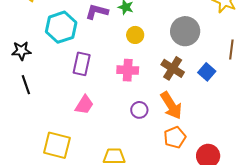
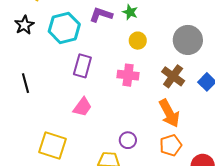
black star: (21, 51) -> (24, 25), moved, turned -30
purple circle: (139, 110) -> (128, 140), moved

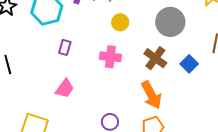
purple rectangle: (82, 66) -> (65, 47), size x0.7

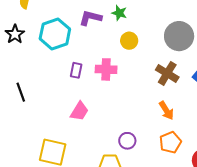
pink cross: (110, 57) -> (106, 69), moved
orange arrow: (151, 95) -> (166, 111), size x0.7

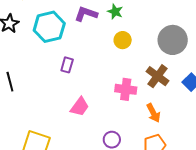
pink cross: (106, 69) -> (126, 89), moved
pink trapezoid: (79, 111) -> (80, 107), moved

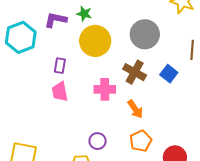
yellow circle: (123, 40) -> (95, 41), size x1.8
purple rectangle: (67, 65) -> (60, 66), moved
pink trapezoid: (80, 107) -> (60, 92), moved, turned 140

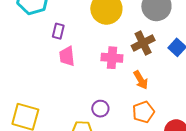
purple rectangle: (60, 66) -> (58, 31), moved
brown cross: (135, 72) -> (143, 43), turned 30

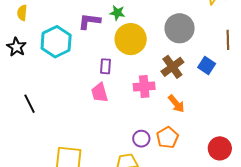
purple rectangle: (58, 31) -> (106, 66), moved
orange pentagon: (143, 112) -> (167, 138), moved

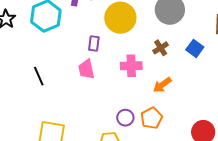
brown cross: (172, 67) -> (161, 48), size x0.7
black line: (29, 104) -> (39, 76), moved
orange arrow: (176, 104) -> (162, 85), turned 90

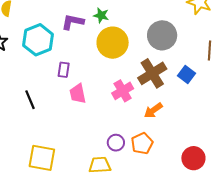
purple rectangle: (94, 43) -> (64, 70), moved
brown cross: (161, 48) -> (152, 73), size x1.8
pink cross: (131, 66) -> (123, 91), turned -30

